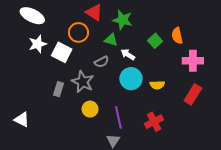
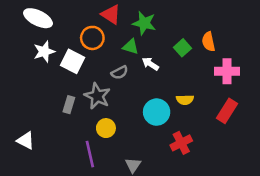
cyan circle: (131, 79) -> (157, 112), moved
purple line: (118, 117) -> (90, 154), moved

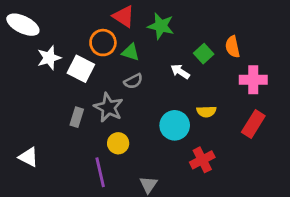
white ellipse: (38, 18) -> (23, 25), moved
green triangle: (131, 47) -> (131, 52), moved
white arrow: (150, 64) -> (180, 72), moved

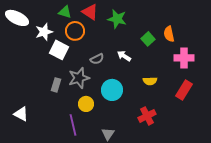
green triangle: (131, 52) -> (65, 12), moved
white star: (49, 58) -> (44, 32), moved
white arrow: (180, 72) -> (124, 56), moved
gray star: (108, 107) -> (79, 78), turned 30
cyan circle: (175, 125) -> (112, 90), moved

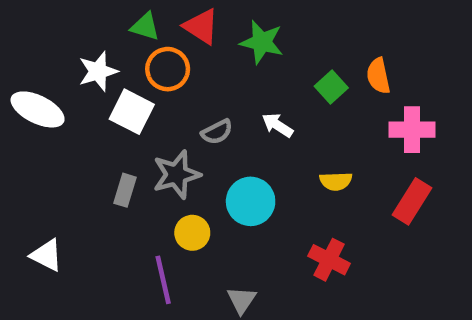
white ellipse: (17, 18) -> (38, 109), moved
red cross: (147, 116) -> (329, 260), turned -36

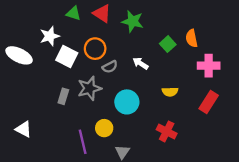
orange circle: (168, 69) -> (95, 49), moved
yellow circle: (192, 233) -> (104, 128), moved

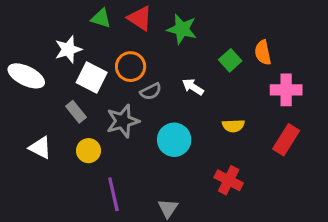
gray rectangle: (63, 96) -> (76, 112), moved, turned -56
yellow circle: (104, 128) -> (88, 151), moved
white triangle: (24, 129) -> (40, 148), moved

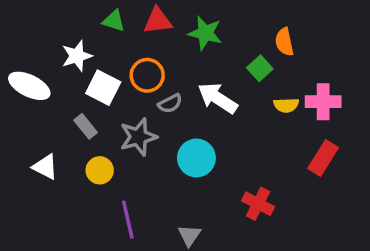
red triangle: (140, 18) -> (158, 21), turned -40
orange semicircle: (263, 53) -> (284, 42), moved
white arrow: (193, 87) -> (218, 98), size x1.6
yellow semicircle: (233, 126) -> (286, 105), moved

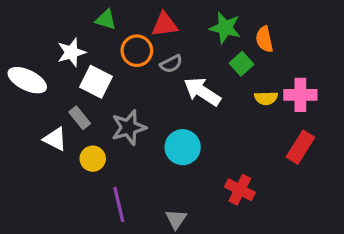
red triangle: (158, 21) -> (165, 25), moved
green star: (205, 33) -> (225, 28), moved
orange circle: (147, 75) -> (137, 51), moved
gray semicircle: (170, 103) -> (171, 64), moved
white triangle: (45, 167) -> (55, 139), moved

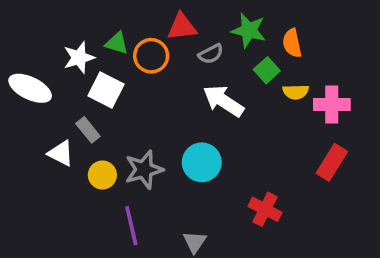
green triangle: (106, 20) -> (117, 43), moved
gray semicircle: (171, 64) -> (211, 54), moved
yellow semicircle: (266, 98) -> (296, 92), moved
gray star: (129, 128) -> (144, 170), moved

